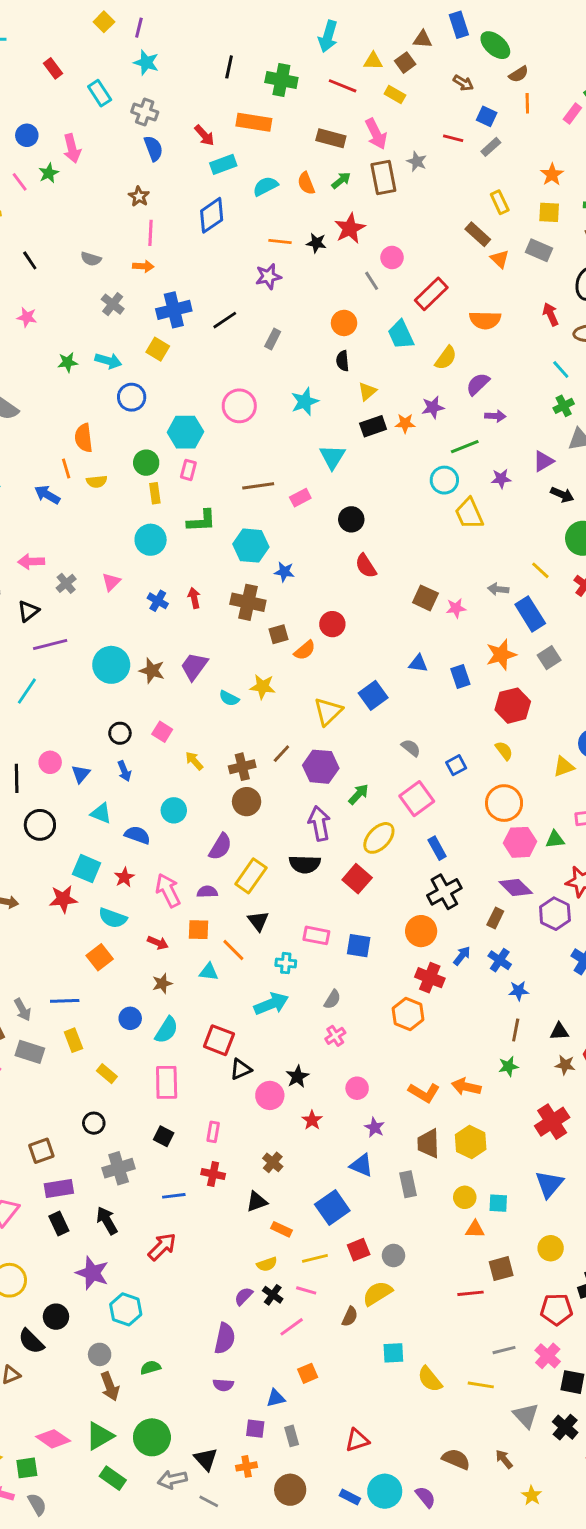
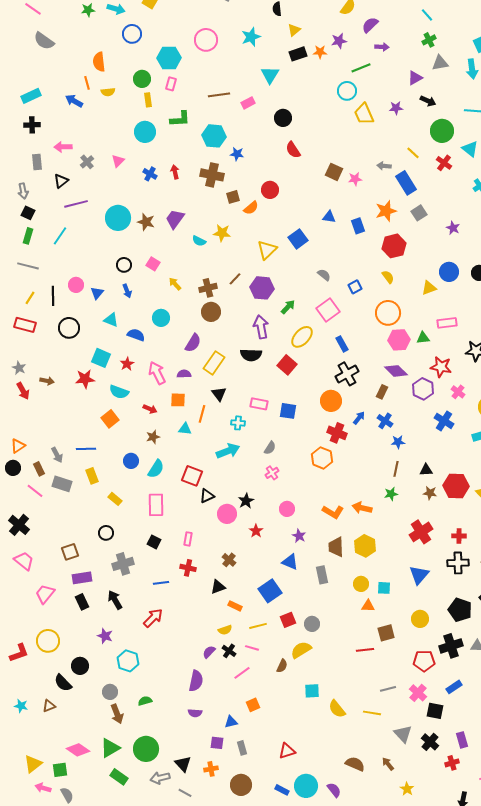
purple star: (501, 479) -> (396, 108), moved
orange line: (233, 950) -> (202, 414), turned 60
purple star: (92, 1273) -> (105, 636), size x0.7

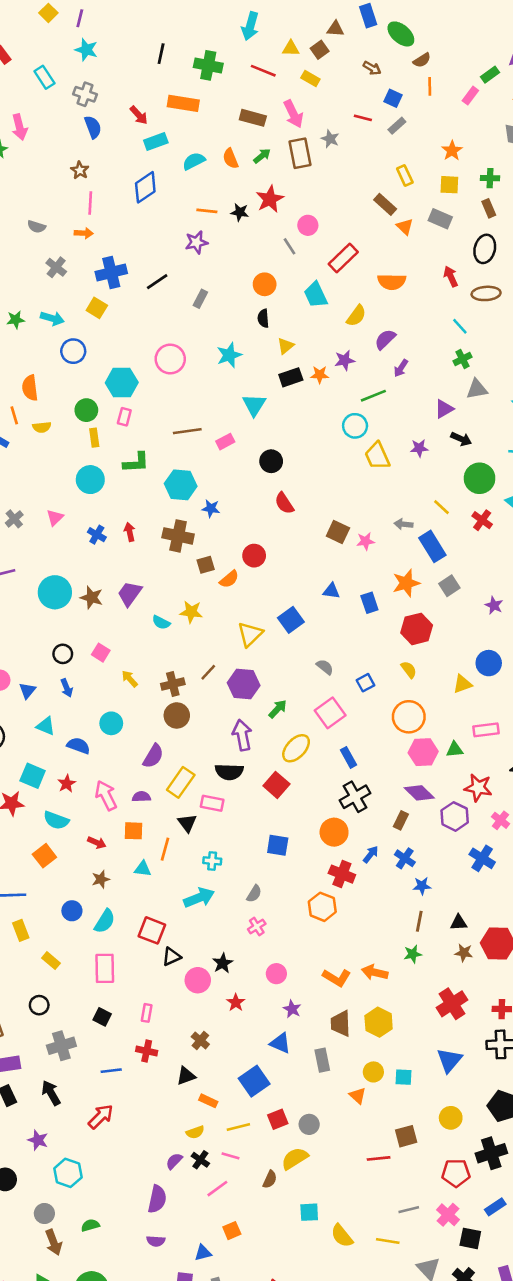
purple arrow: (382, 47) -> (401, 368), turned 120
pink rectangle: (259, 404) -> (212, 803), moved
orange triangle: (368, 606) -> (358, 1096), moved, turned 40

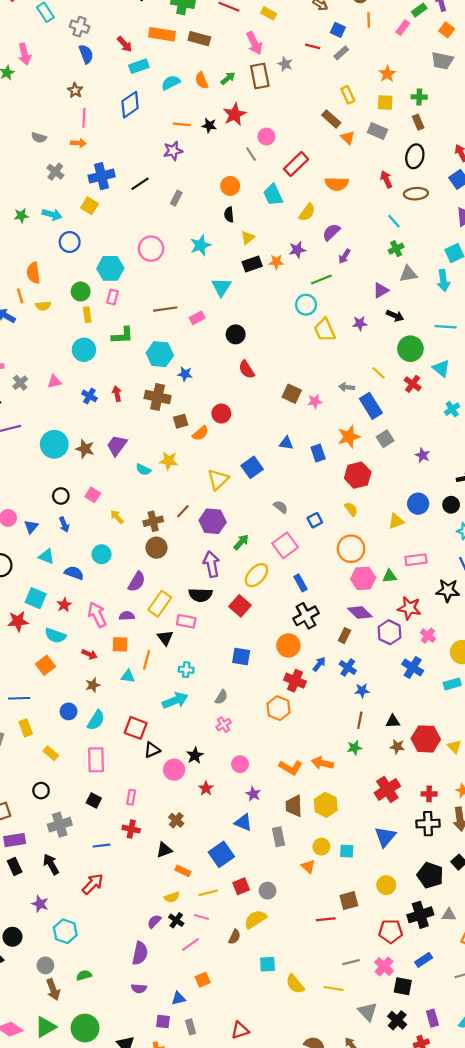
brown rectangle: (253, 118) -> (199, 39), moved
pink triangle: (55, 518) -> (54, 382), turned 32

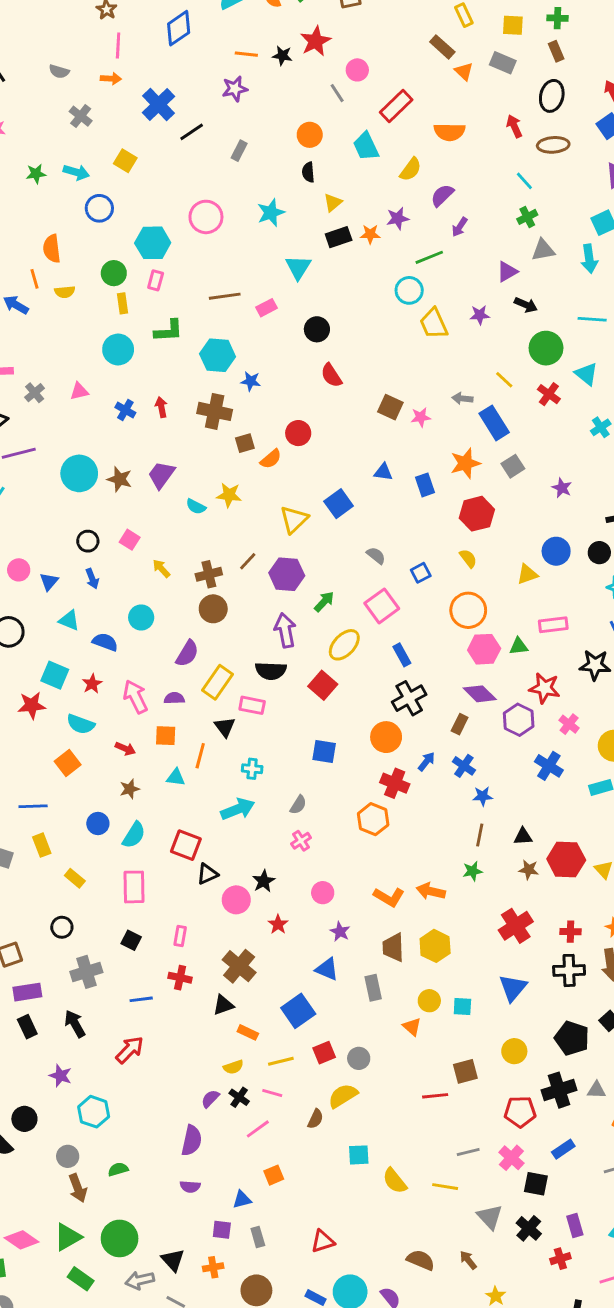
blue cross: (102, 176) -> (158, 105), moved, turned -30
brown cross: (176, 820) -> (239, 966), size x1.6

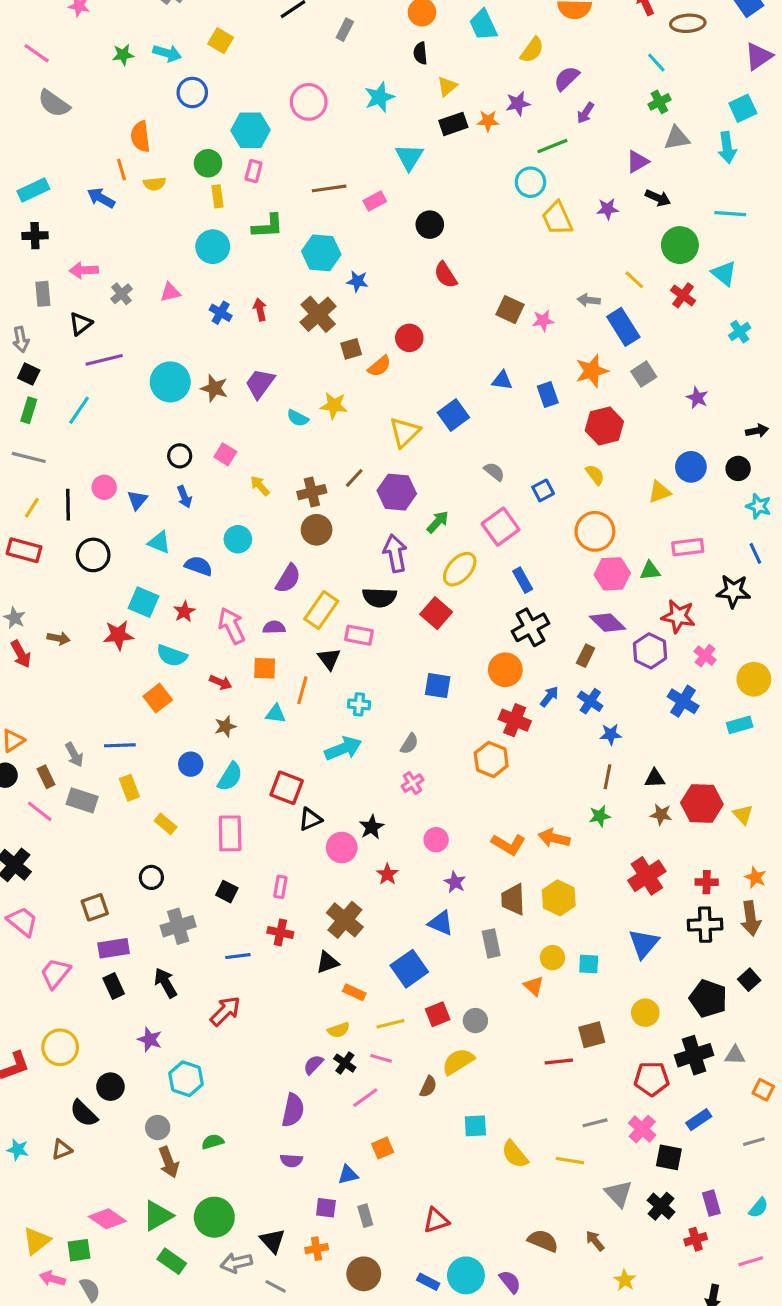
brown cross: (215, 411) -> (318, 314), turned 36

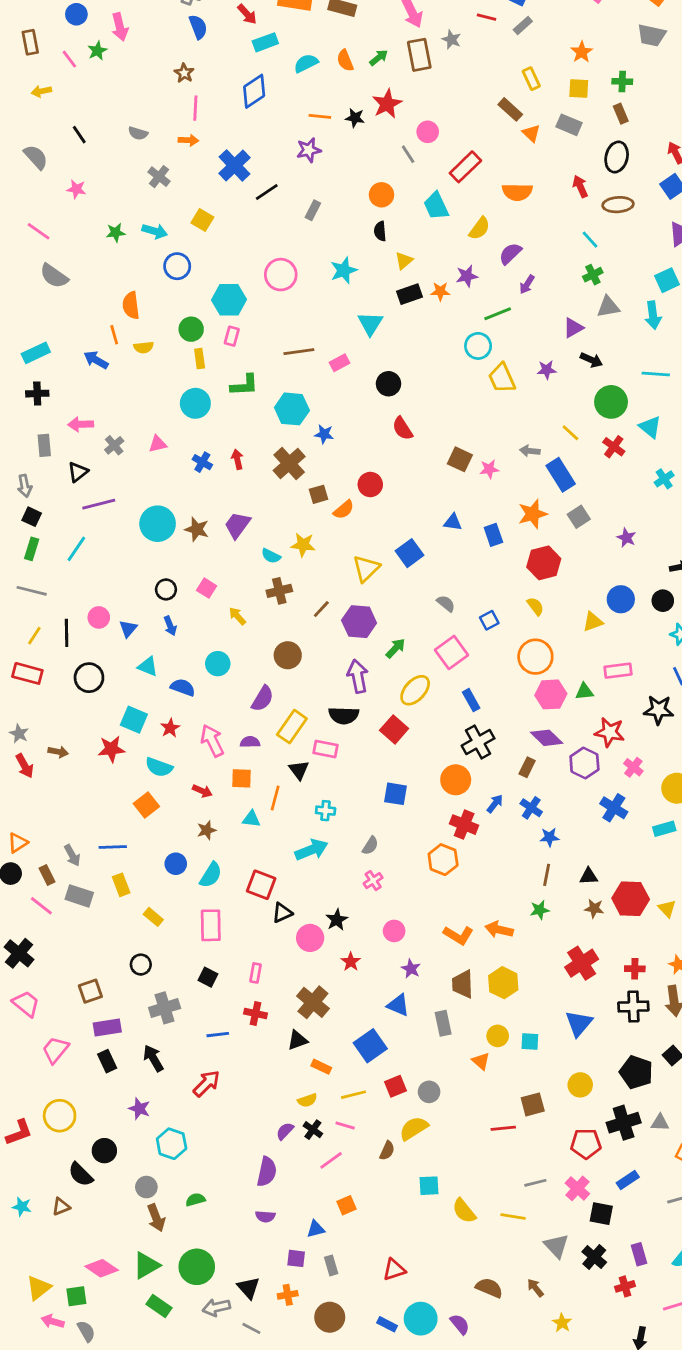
brown cross: (312, 492) -> (279, 591), moved

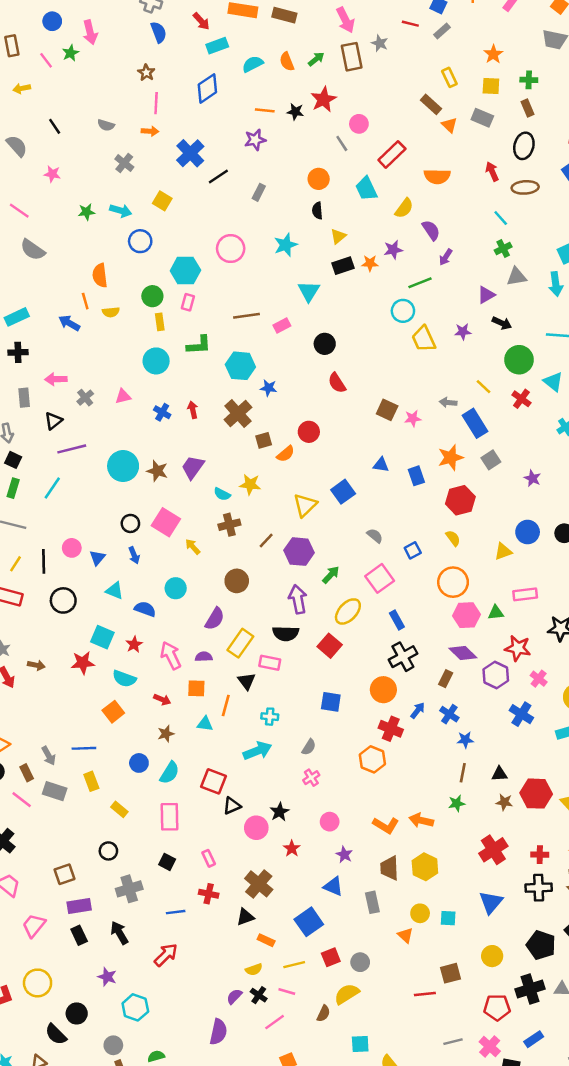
purple semicircle: (510, 254) -> (431, 230), turned 100
pink square: (207, 588) -> (166, 522), size x1.6
pink rectangle: (256, 973) -> (209, 858), turned -35

